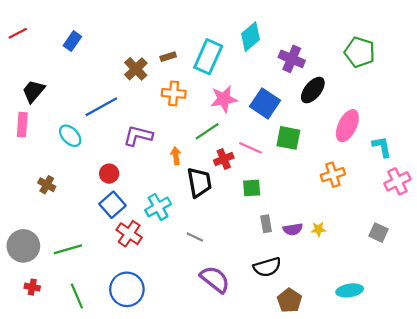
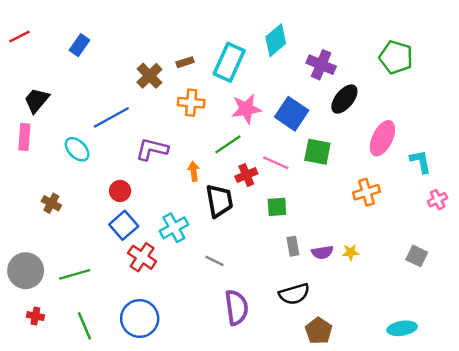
pink cross: (397, 181) -> (438, 200), size x0.7
purple semicircle: (215, 279) -> (237, 307), turned 44
cyan ellipse: (350, 290) -> (402, 328), moved

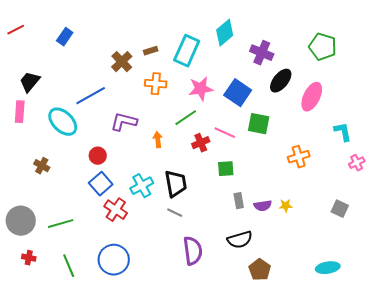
pink ellipse: (382, 138) -> (312, 97), moved
cyan ellipse: (77, 149) -> (63, 122), size x1.4
black trapezoid: (219, 201) -> (176, 184), moved

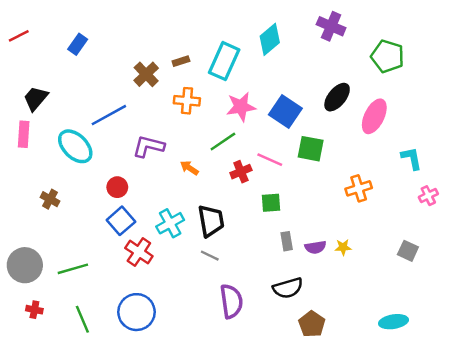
purple cross: (262, 53) -> (331, 26), moved
orange arrow: (158, 140) -> (189, 168), turned -49

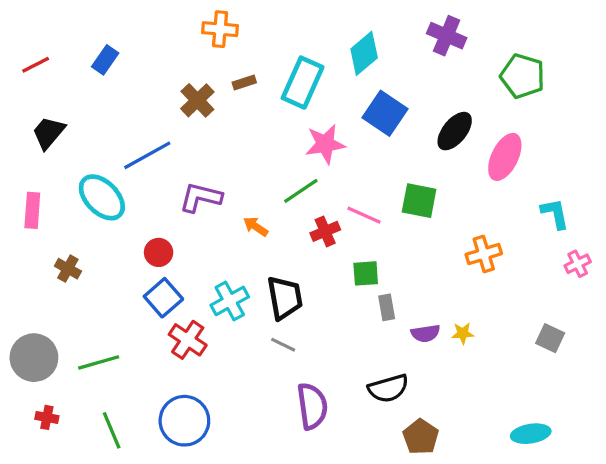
red line: (19, 36) -> (36, 65), moved
orange cross: (187, 101) -> (220, 29), moved
blue square: (285, 111) -> (385, 113), moved
pink rectangle: (24, 134) -> (32, 210), moved
gray rectangle: (287, 241) -> (387, 307), moved

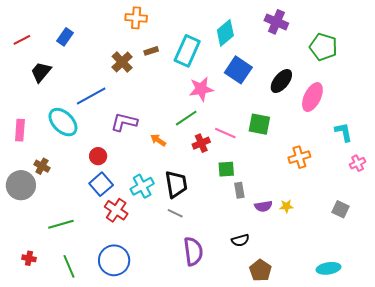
black trapezoid: (49, 133) -> (41, 72), moved
gray circle: (34, 358) -> (21, 185), moved
black semicircle: (388, 388) -> (240, 240), size x0.7

